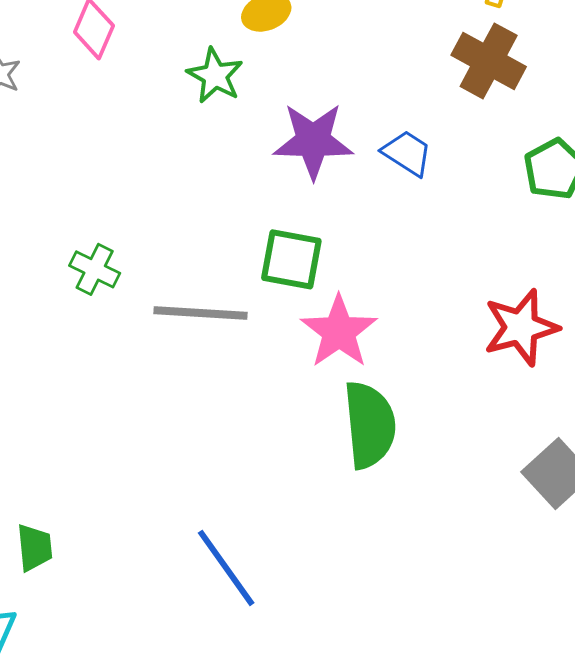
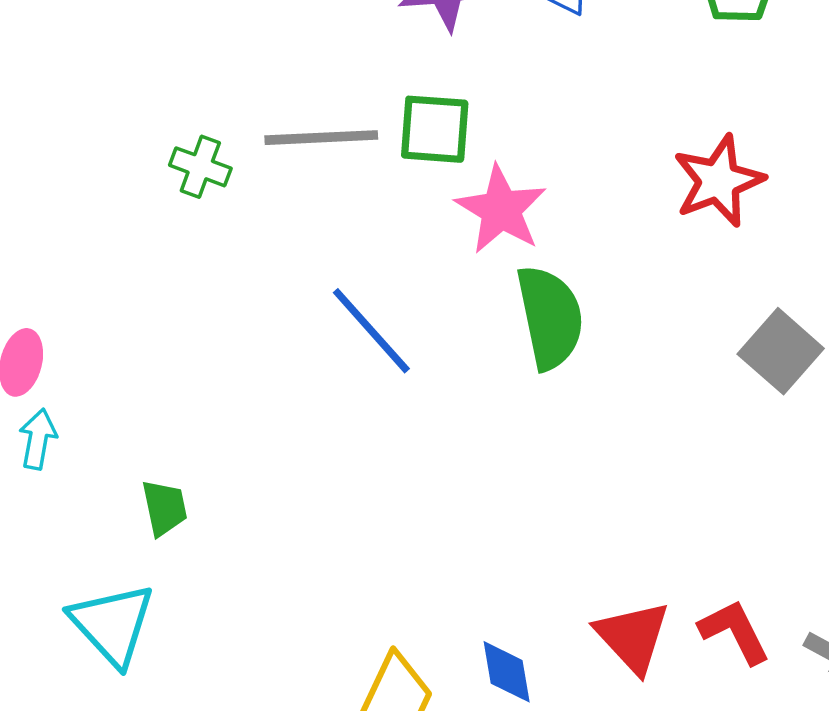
gray line: (200, 313) -> (321, 138), moved
blue line: (226, 568) -> (371, 331), moved

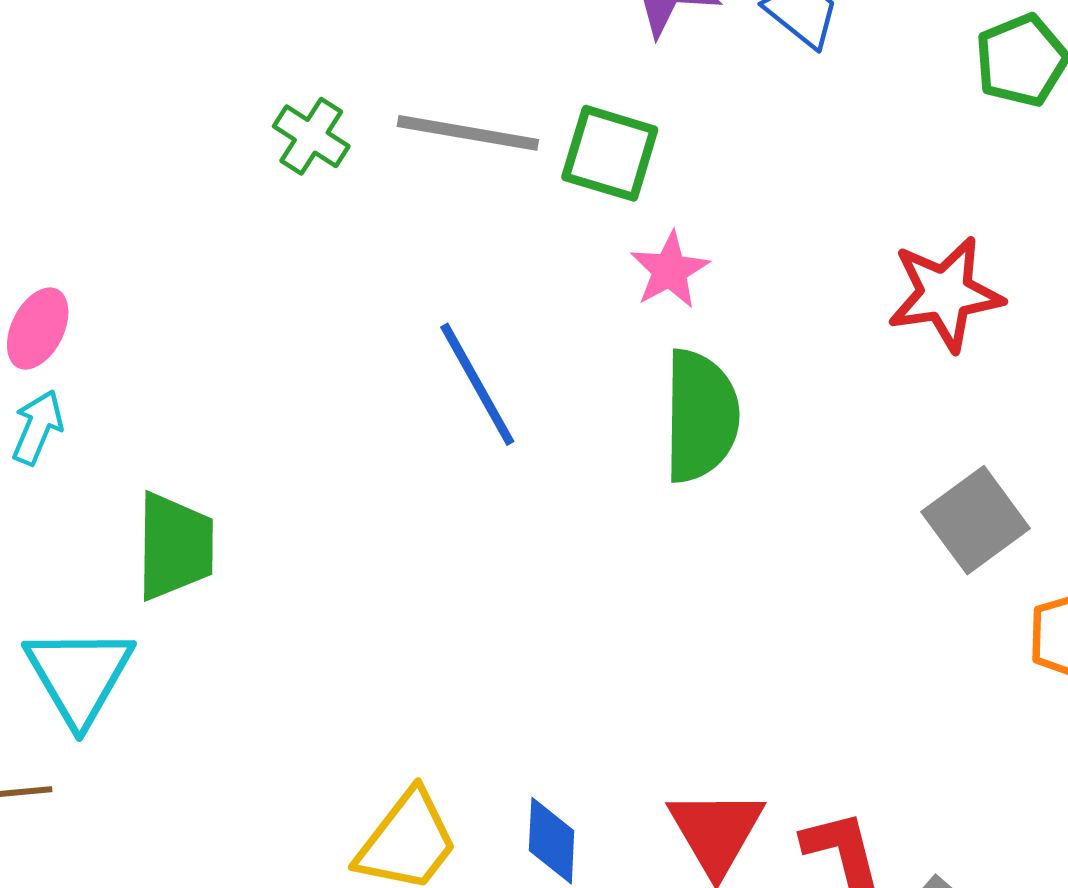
pink star: (501, 210) -> (670, 270), size x0.7
green trapezoid: (164, 508) -> (175, 546), size x1.5

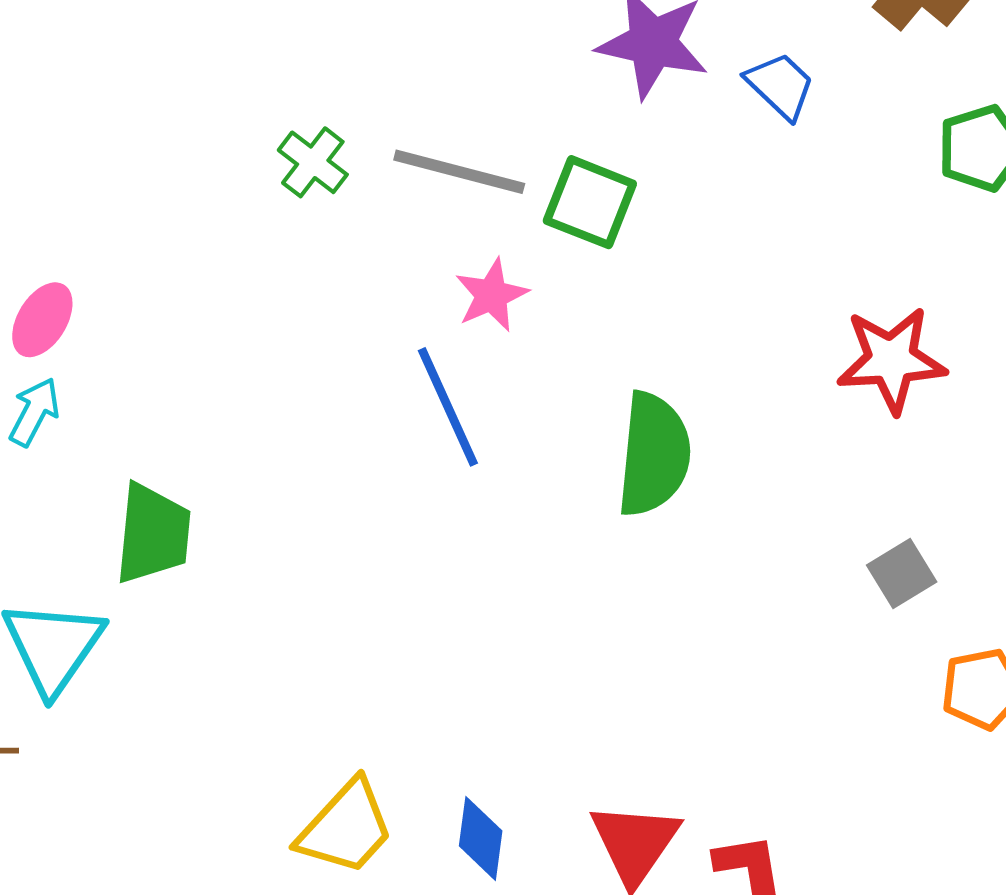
pink star: (670, 270) -> (491, 295), moved
gray square: (976, 520) -> (902, 573), size x0.7

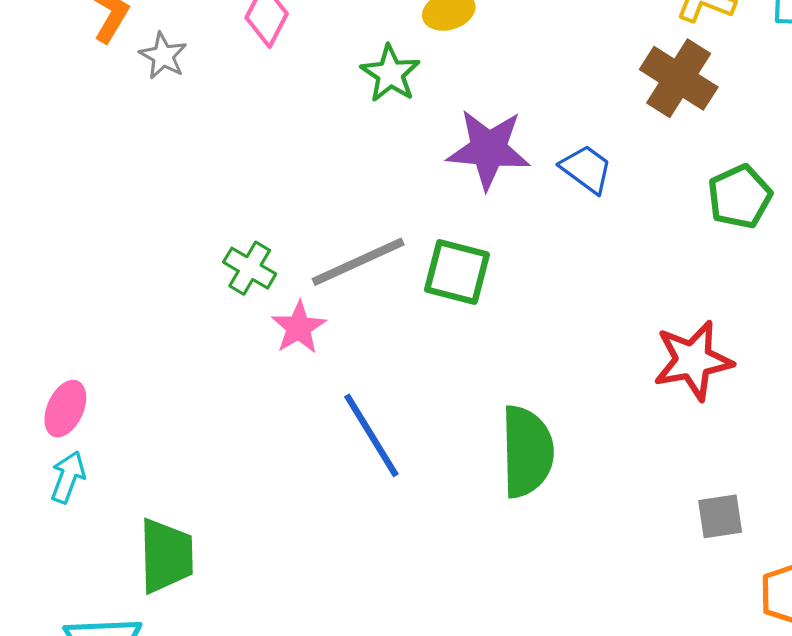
gray line: (459, 172) -> (358, 262), turned -32
pink star: (491, 295) -> (299, 327), moved
gray square: (902, 573) -> (720, 516), turned 30

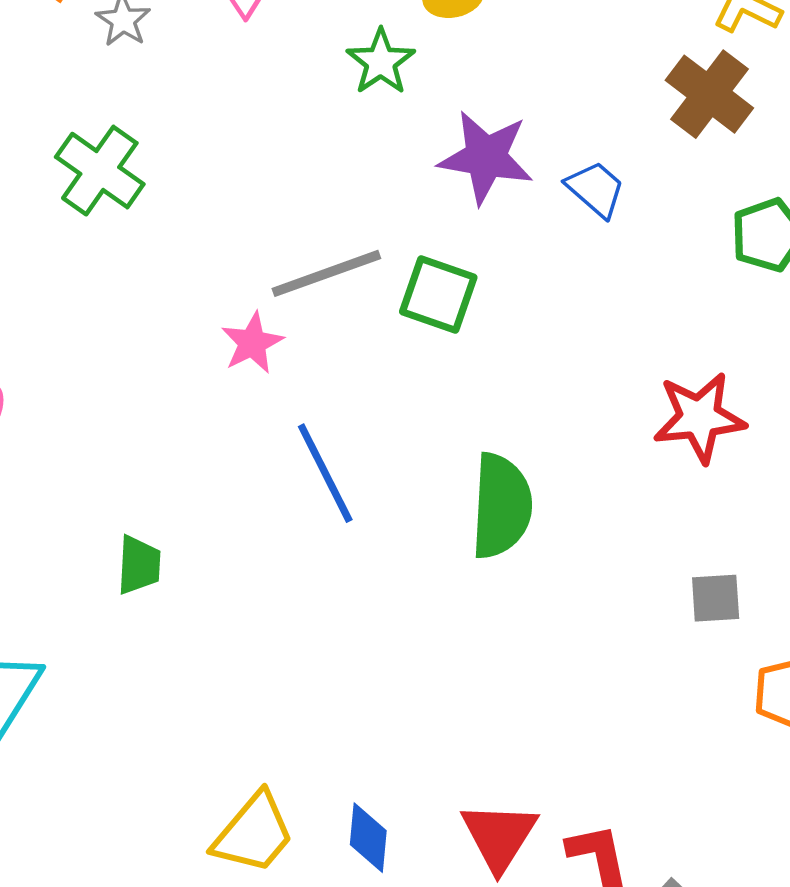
green cross: (250, 268) -> (100, 171), moved, size x1.5
green trapezoid: (166, 556) -> (139, 565), moved, size x0.7

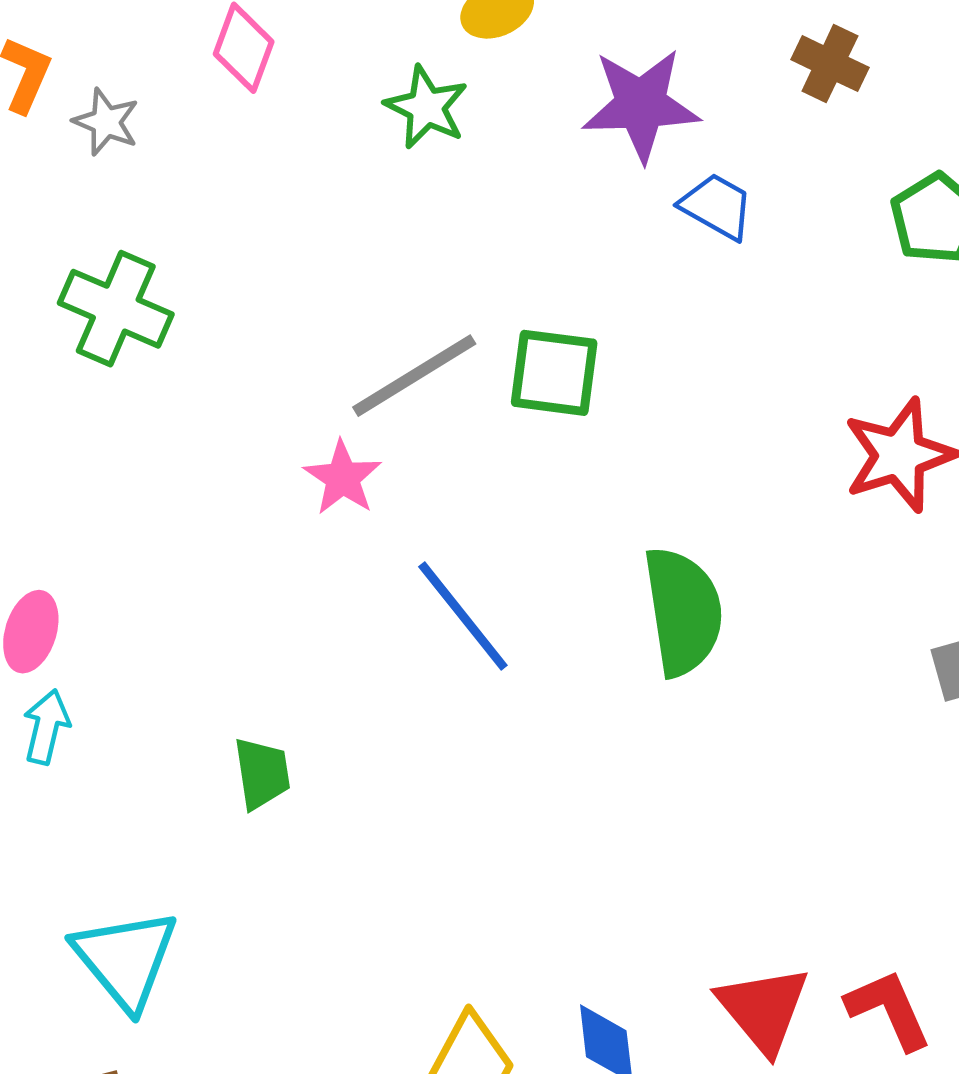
brown cross: (709, 94) -> (830, 64), size x0.7
purple star: (486, 157) -> (641, 105), moved

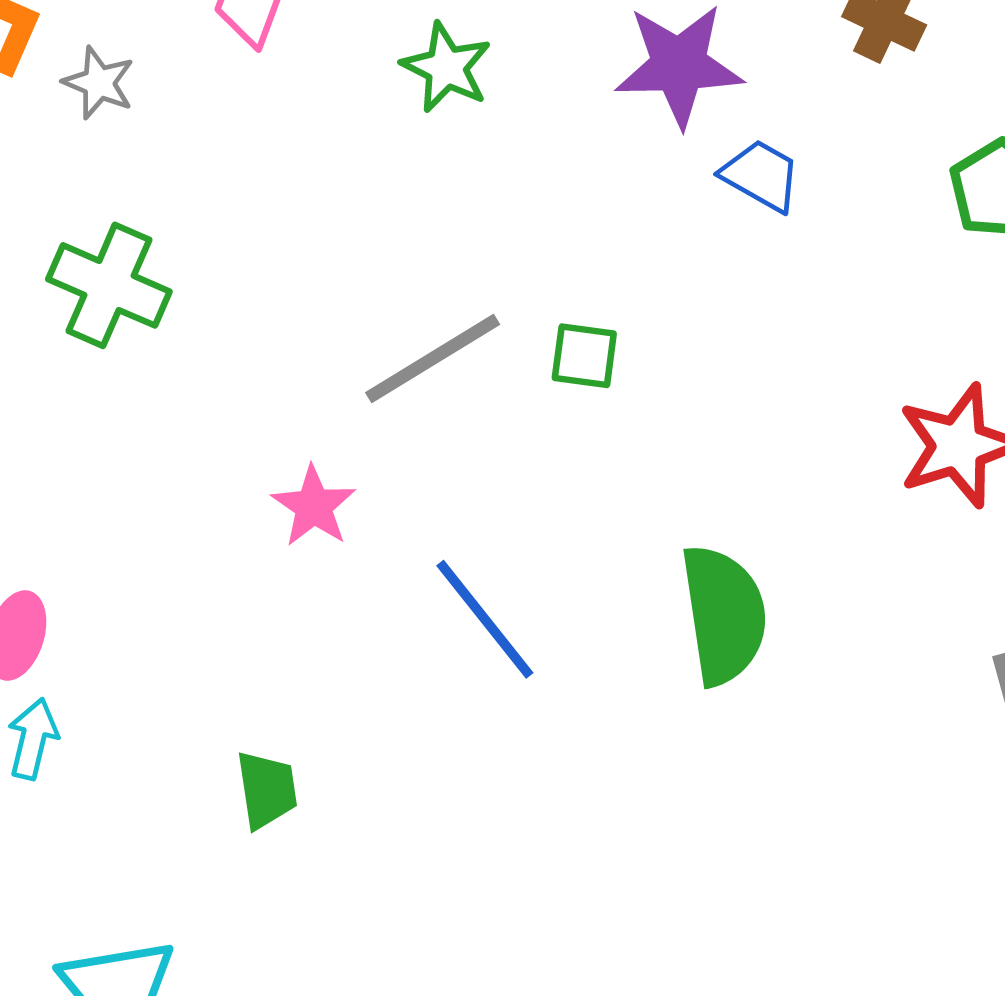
green square: (554, 373) -> (584, 356), size x0.7
pink star: (343, 478) -> (314, 506), moved

